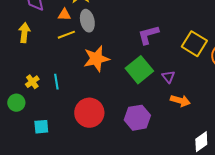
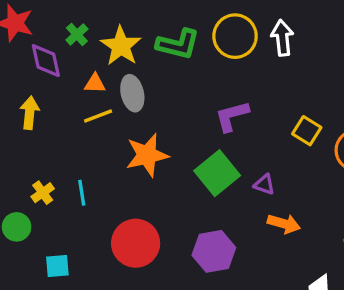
yellow square: (194, 44) -> (307, 131), size x0.7
purple triangle: (168, 77) -> (264, 184), turned -32

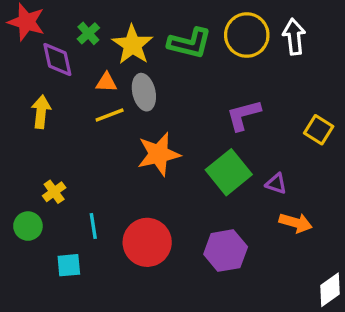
cyan line: (82, 193) -> (93, 226), moved

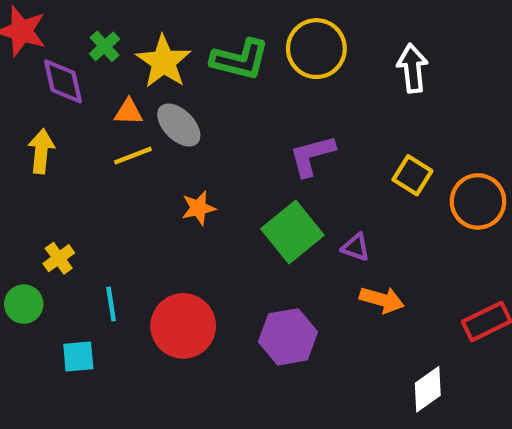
white arrow: (294, 37) -> (412, 68), moved
gray ellipse: (144, 92) -> (179, 125), turned -32
orange star: (159, 154) -> (198, 208), size x0.6

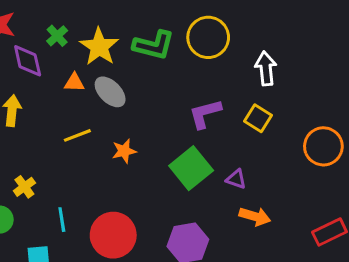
white arrow: (412, 68) -> (266, 69), moved
yellow line: (133, 156) -> (77, 135), moved
yellow square: (412, 175) -> (258, 118), moved

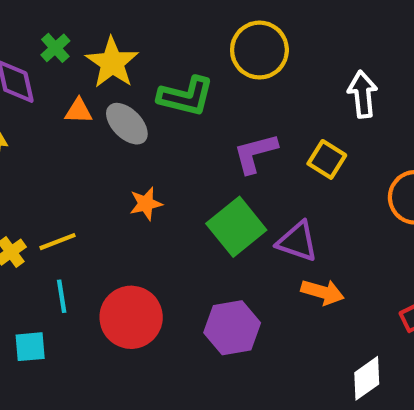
green L-shape: (154, 45) -> (186, 96), moved
white arrow: (266, 69) -> (363, 94), moved
yellow line: (77, 135) -> (57, 242), moved
purple triangle: (236, 179) -> (297, 242), size x1.5

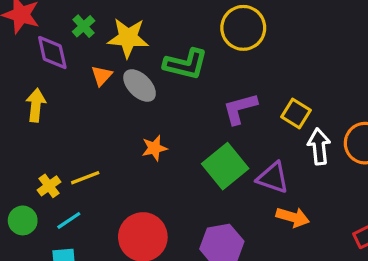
yellow star: (112, 63) -> (128, 38), turned -30
white arrow: (363, 94) -> (319, 146), moved
orange triangle: (78, 111) -> (102, 76), turned -50
cyan line: (62, 296) -> (69, 220), moved, turned 65

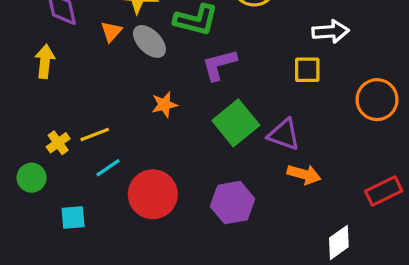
purple L-shape: (240, 109) -> (219, 65), moved
yellow square: (296, 113) -> (307, 70), turned -32
white arrow: (319, 146) -> (331, 32), moved, turned 92
cyan line: (69, 220) -> (108, 168), moved

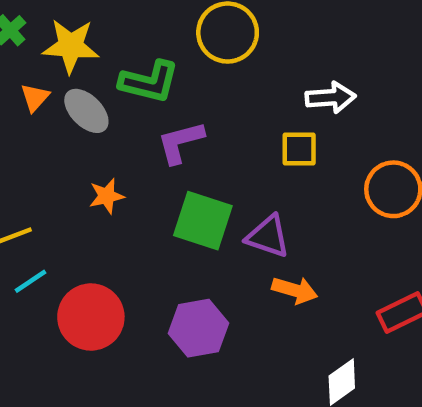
green square: (236, 123) -> (203, 221), turned -33

